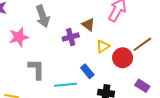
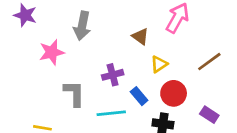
gray arrow: (43, 16) -> (82, 26), turned 30
purple cross: (71, 37) -> (113, 75), moved
red circle: (123, 58) -> (174, 93), moved

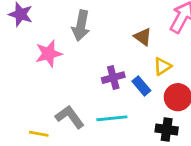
gray L-shape: (74, 93) -> (70, 117), moved, turned -36
blue rectangle: (139, 96) -> (141, 86), moved

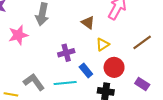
blue rectangle: (141, 86) -> (86, 70), moved

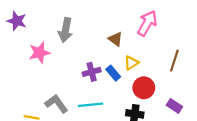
brown line: (142, 42) -> (174, 61), turned -36
blue rectangle: (86, 70) -> (113, 73), moved

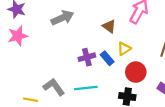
gray arrow: (66, 30) -> (62, 18), turned -125
pink star: (39, 53) -> (18, 36), moved

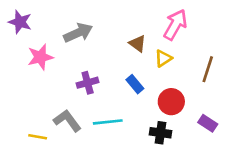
pink star: (18, 36) -> (40, 57), moved
yellow triangle: (124, 49) -> (163, 58), moved
purple cross: (87, 57) -> (88, 83), moved

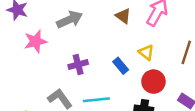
brown triangle: (138, 44) -> (123, 16), moved
yellow triangle: (163, 58) -> (146, 52), moved, turned -49

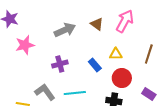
gray arrow: (70, 20) -> (65, 30), moved
yellow triangle: (146, 52) -> (116, 54), turned -40

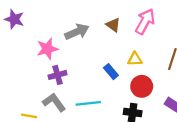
pink star: (25, 45) -> (47, 49), moved
purple cross: (60, 64) -> (58, 75), moved

